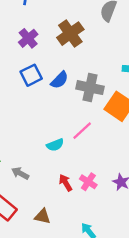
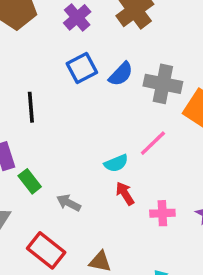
pink cross: (88, 182) -> (162, 213), turned -35
red arrow: (66, 183) -> (125, 194), moved

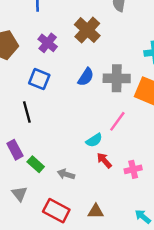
blue square: (82, 68) -> (39, 79), moved, turned -30

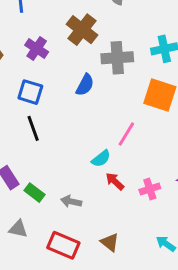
gray cross: (117, 78) -> (117, 58), moved
black line: (27, 112) -> (33, 128), moved
gray triangle: (19, 194) -> (18, 229), turned -35
brown triangle: (96, 211) -> (110, 242), turned 42

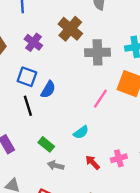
blue semicircle: (85, 85) -> (48, 89), moved
pink line: (126, 134) -> (100, 99), moved
red arrow: (115, 181) -> (93, 162), moved
green rectangle: (35, 193) -> (46, 144), moved

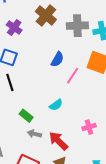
gray cross: (97, 52) -> (77, 26), moved
blue semicircle: (48, 89) -> (57, 59), moved
red arrow: (93, 162) -> (58, 141), moved, size x1.5

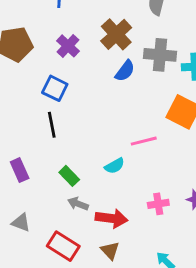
blue semicircle: (57, 59) -> (125, 71), moved
pink line: (73, 76) -> (144, 141), moved, turned 36
red arrow: (58, 141) -> (112, 218), turned 135

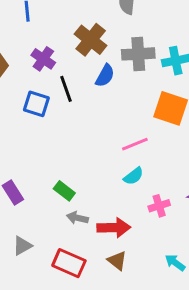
black line: (52, 125) -> (66, 89), moved
cyan semicircle: (115, 166) -> (134, 176), moved
gray triangle: (21, 223) -> (22, 246), turned -42

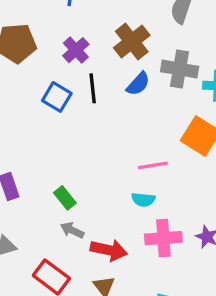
cyan semicircle: (134, 176) -> (143, 200), turned 30
pink cross: (159, 206) -> (163, 238), size x1.5

